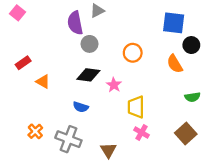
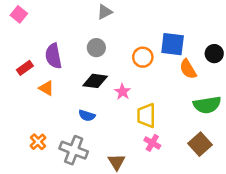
purple semicircle: (75, 23) -> (53, 56), moved
blue square: (174, 23) -> (173, 44), moved
black circle: (191, 45) -> (214, 54), moved
green semicircle: (192, 97) -> (207, 105), size x1.6

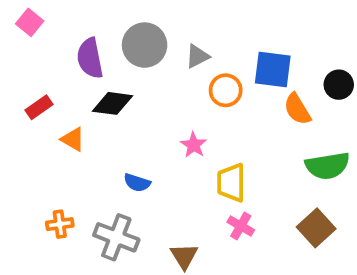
gray triangle: (105, 12) -> (197, 56), moved
gray circle: (96, 48) -> (145, 45), moved, size x1.5
purple semicircle: (53, 56) -> (90, 58), moved
black diamond: (95, 81) -> (113, 103), moved
orange cross: (38, 142) -> (60, 224), turned 35

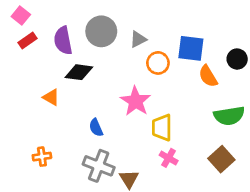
red rectangle: (39, 107) -> (27, 41), moved
pink star: (194, 145) -> (136, 101), size x1.6
blue semicircle: (137, 183) -> (96, 128), turned 48
gray cross: (116, 237) -> (99, 166), moved

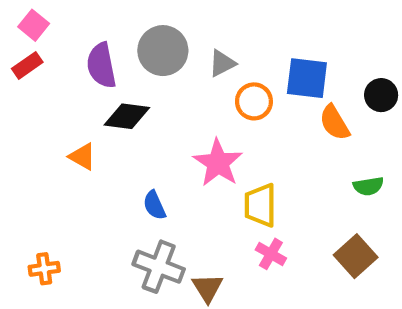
red rectangle: (27, 41) -> (27, 65), moved
green semicircle: (229, 116) -> (368, 186), size x0.6
orange cross: (42, 157) -> (44, 269), moved

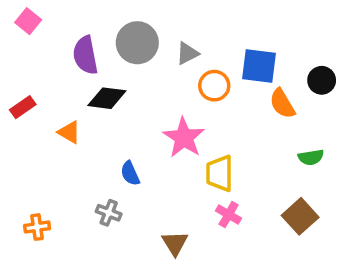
red rectangle: (27, 65) -> (23, 107), moved
gray cross: (159, 267) -> (109, 213), moved, size x0.6

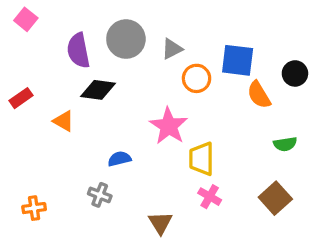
blue semicircle: (130, 173) -> (119, 159), turned 100

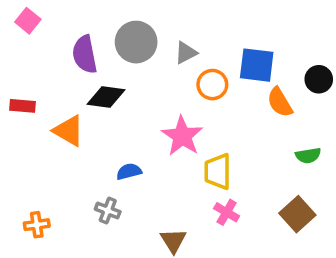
red rectangle: (21, 98) -> (23, 106), turned 40
orange triangle: (64, 121) -> (69, 131), size x1.4

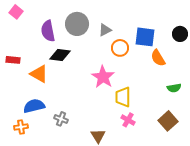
black circle: (319, 79) -> (180, 34), moved
blue semicircle: (129, 171) -> (34, 106), moved, size x1.5

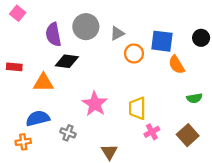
orange triangle: (39, 74) -> (43, 83), turned -30
pink star: (103, 77) -> (95, 104), moved
pink cross: (128, 120) -> (152, 132), moved, turned 32

